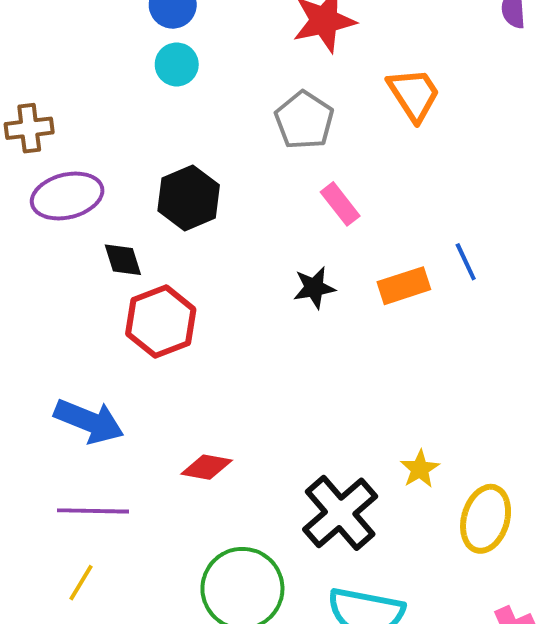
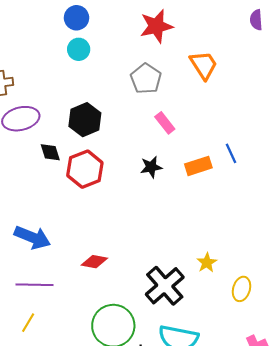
red hexagon: (161, 322) -> (85, 169), moved
yellow ellipse: (486, 519) -> (242, 289), size x0.7

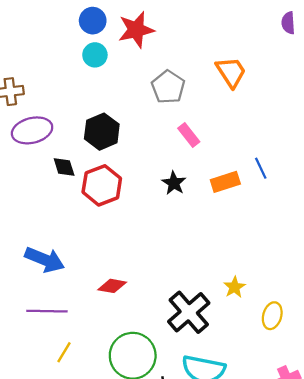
red star: (156, 26) -> (136, 30), moved
black star: (151, 167) -> (174, 183), turned -30
yellow line: (28, 323) -> (64, 352), moved

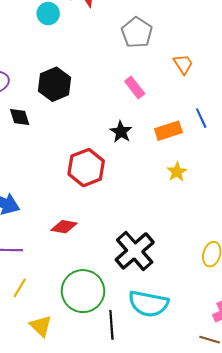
orange trapezoid: (231, 72) -> (183, 64), moved, size x0.7
gray pentagon: (168, 87) -> (137, 33), moved
red hexagon: (102, 185) -> (86, 168), moved
yellow star: (234, 287) -> (177, 172), moved

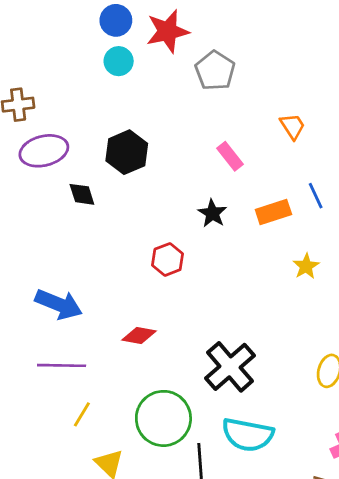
gray pentagon: (137, 33) -> (215, 71), moved
red hexagon: (86, 168) -> (168, 259), size x0.7
yellow star: (177, 172) -> (306, 266), moved

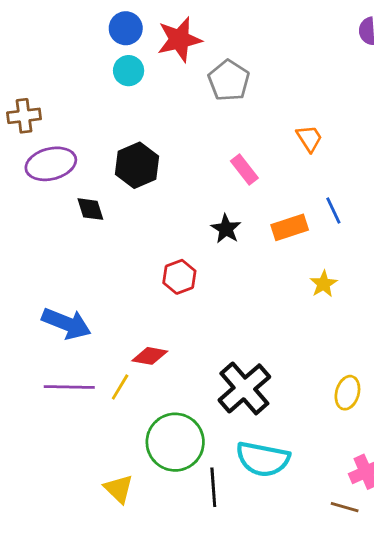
yellow line: (82, 414) -> (120, 387), moved

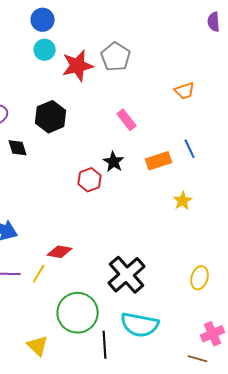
red star: (179, 40) -> (78, 66), moved
orange trapezoid: (309, 138) -> (185, 91), moved, turned 105
red hexagon: (179, 277) -> (90, 180), moved

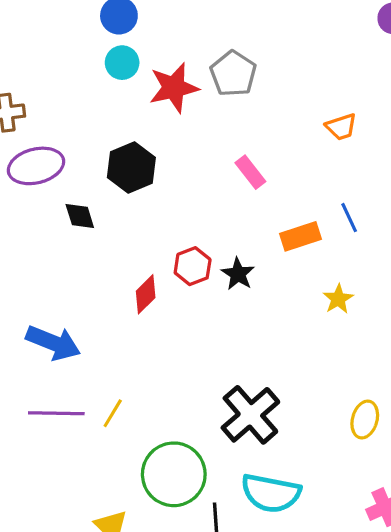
black star: (114, 162) -> (238, 274), moved
red diamond: (60, 252) -> (146, 294), moved, turned -55

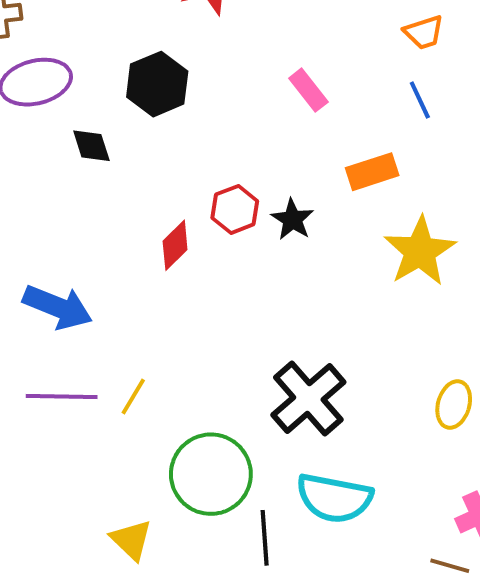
blue line: (349, 218) -> (420, 100), moved
yellow star: (338, 299) -> (420, 251), size x1.8

